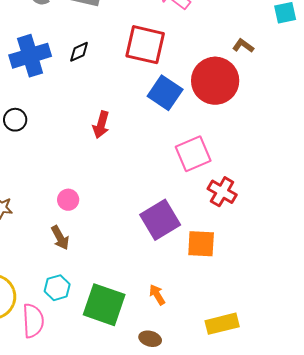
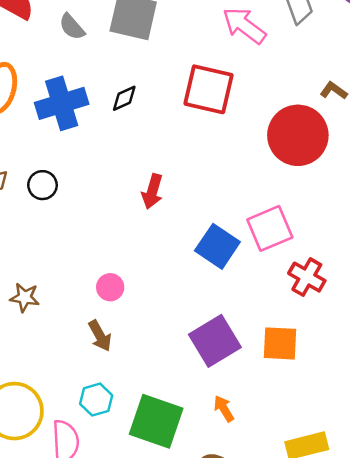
blue square: (165, 93) -> (217, 246), moved
purple square: (160, 220) -> (215, 341), moved

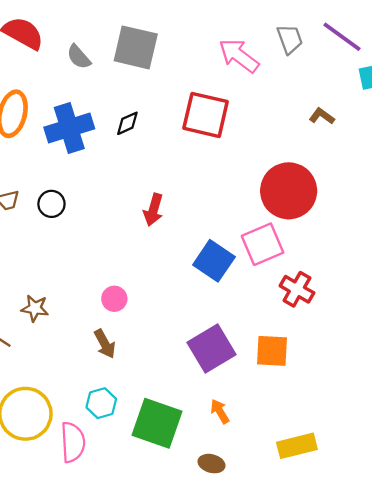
red circle: (298, 135) -> (289, 191), moved

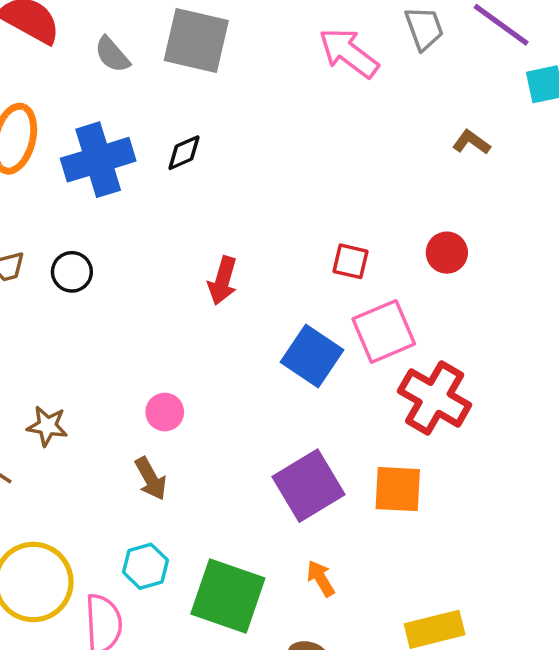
red square: (206, 115) -> (350, 261), moved, size x0.5
red circle: (289, 191) -> (447, 253), moved, size x0.5
red cross: (297, 289) -> (435, 398), size x1.4

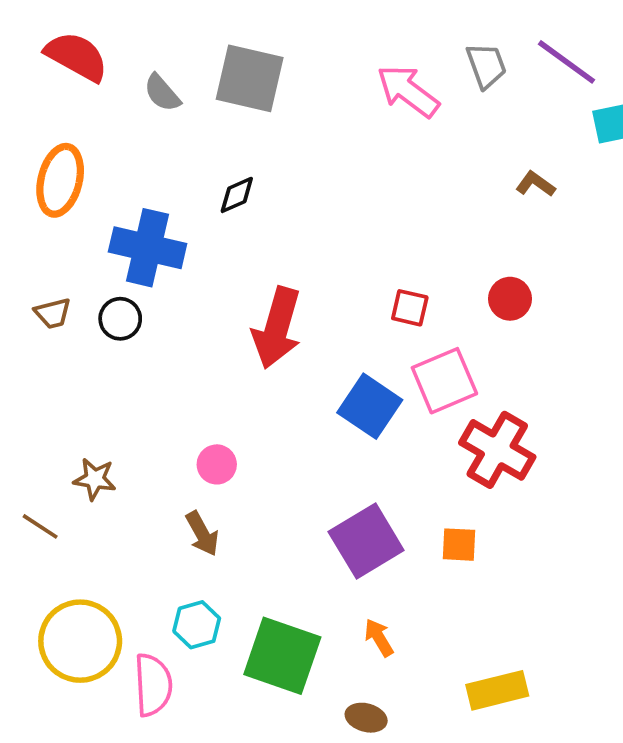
blue cross: (98, 160) -> (148, 248), moved, turned 30
red arrow: (223, 281) -> (277, 328), size x1.6
orange square: (398, 489) -> (459, 545), size x0.7

